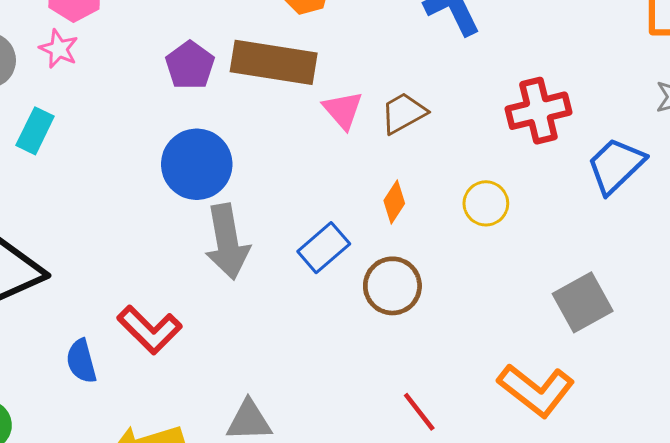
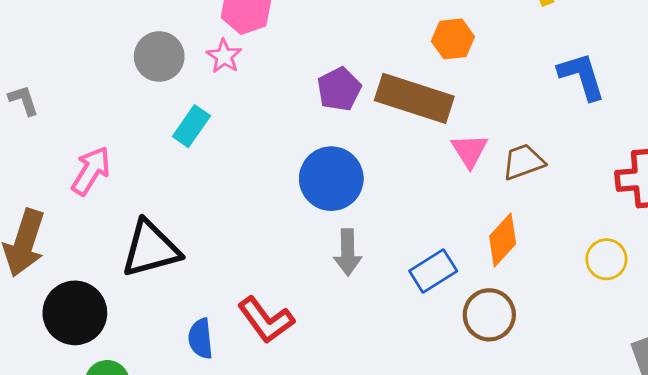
orange diamond: (394, 202) -> (503, 240), size x1.4
yellow circle: (486, 203) -> (606, 259), moved
gray arrow: (227, 242) -> (348, 252), size x0.7

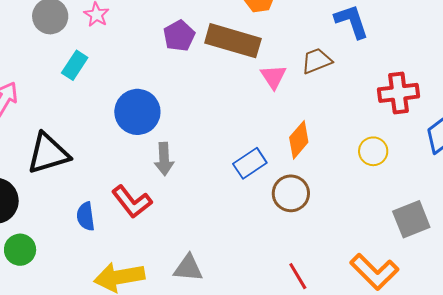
brown trapezoid: (523, 162) -> (317, 61), moved
blue circle: (331, 179) -> (137, 112), moved
gray arrow: (348, 252) -> (164, 159), moved

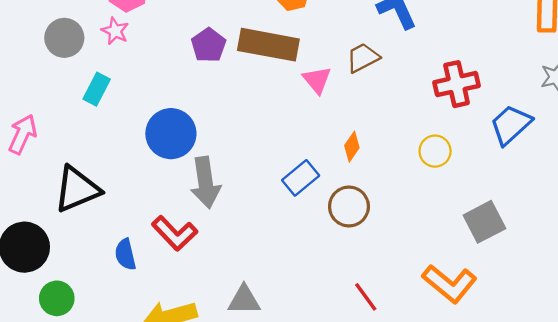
orange diamond: (299, 140) -> (352, 147), size x0.7
gray arrow: (164, 159) -> (205, 183), size x1.4

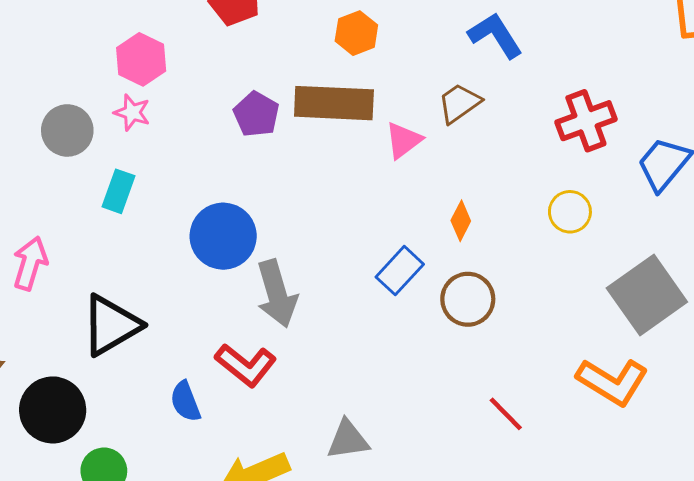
pink triangle: (317, 80) -> (403, 140), turned 40
gray square: (484, 222) -> (647, 295), size x1.4

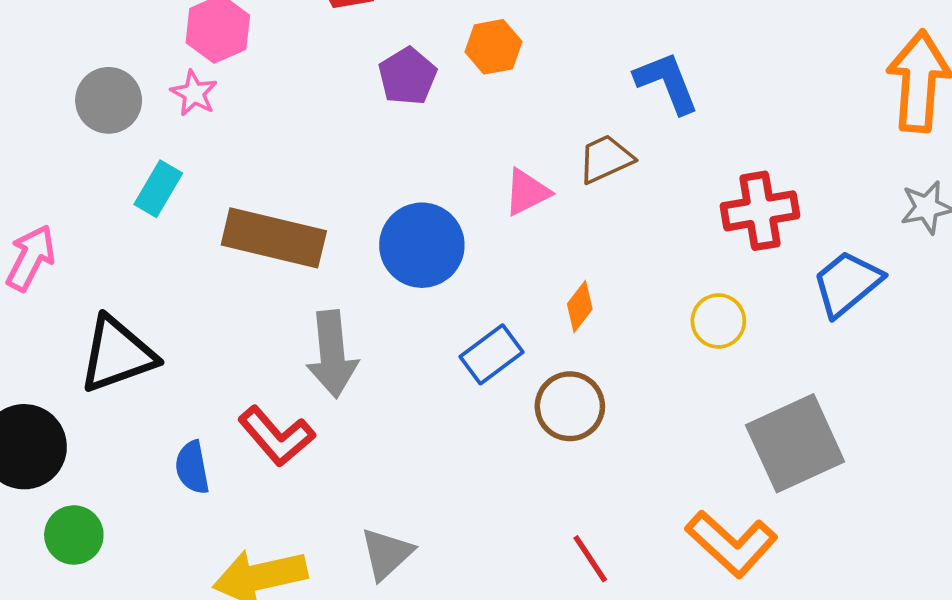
brown rectangle: (334, 103) -> (274, 238), moved
purple pentagon: (256, 114) -> (407, 76), moved
blue circle: (223, 236) -> (422, 245), moved
gray triangle: (348, 440) -> (387, 554), turned -45

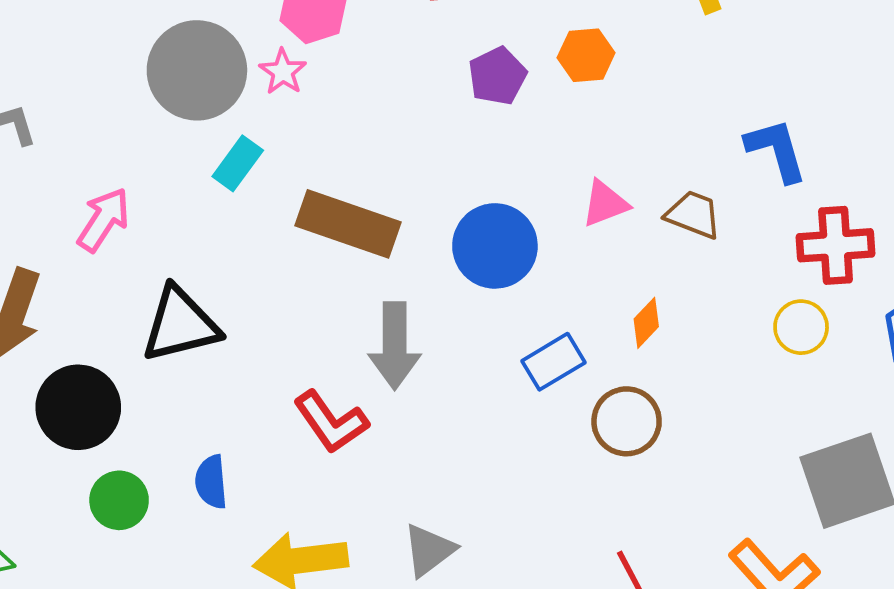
blue L-shape: (667, 83) -> (776, 150), moved
gray circle: (109, 100) -> (197, 70), size x1.5
brown trapezoid: (606, 159) -> (693, 215), moved, turned 40
yellow circle: (718, 321) -> (801, 327), moved
blue semicircle: (192, 467) -> (211, 482), moved

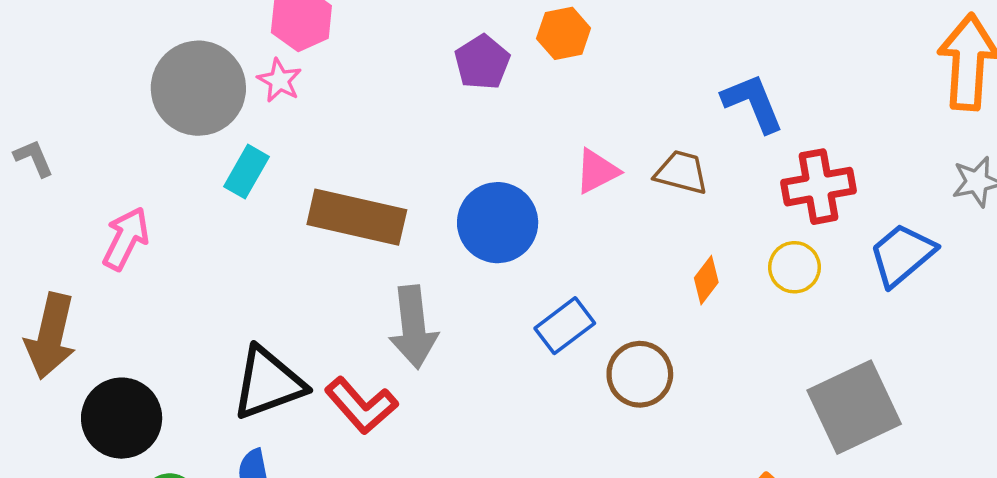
orange diamond: (646, 323) -> (706, 280), moved
black triangle: (180, 325) -> (268, 383), moved

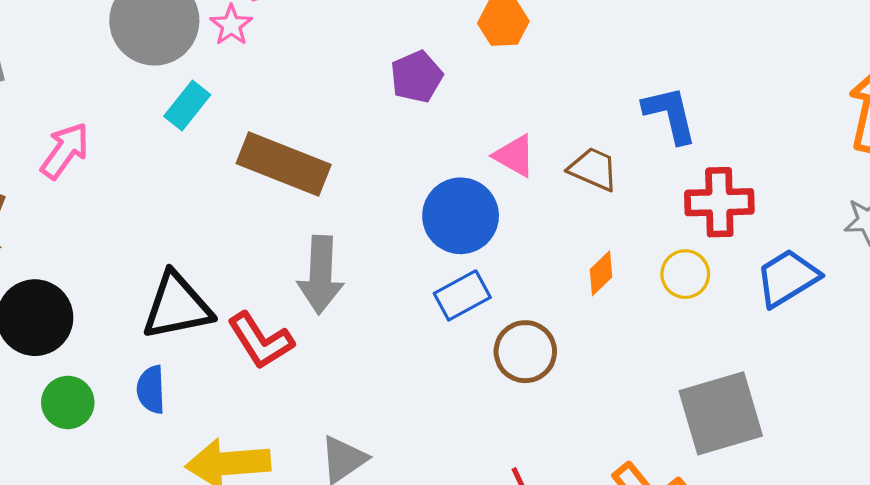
purple pentagon: (482, 62) -> (417, 77), moved
pink triangle: (597, 171) -> (515, 156), turned 48
blue circle: (498, 223) -> (461, 216), moved

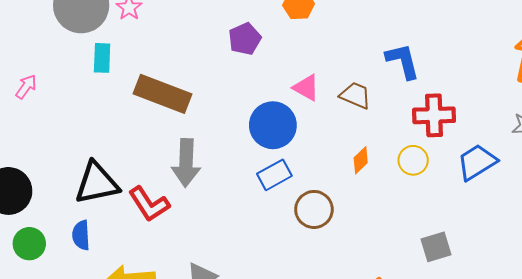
cyan rectangle: (187, 105) -> (102, 58), turned -36
pink arrow: (65, 151) -> (26, 87), size x0.7
gray square: (721, 413) -> (436, 247), size x0.6

